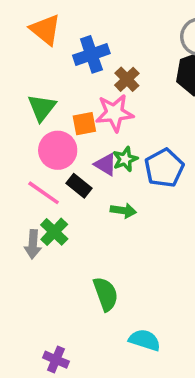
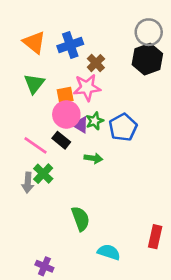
orange triangle: (45, 30) -> (34, 42), moved
pink circle: (58, 150) -> (66, 114), moved

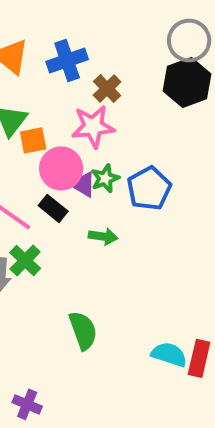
orange square: (65, 95) -> (33, 140), moved
cyan semicircle: (109, 252) -> (169, 354), moved

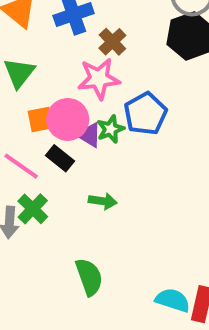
orange square: (33, 140) -> (41, 119), moved
blue pentagon: (149, 188) -> (145, 114), moved
green arrow: (103, 236) -> (103, 201), moved

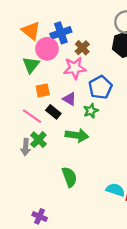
pink circle: (68, 119) -> (47, 49), moved
green star: (110, 129) -> (91, 111), moved
green arrow: (103, 201) -> (77, 135), size x1.5

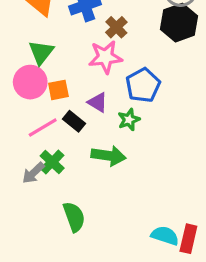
pink circle: (47, 49) -> (30, 82), moved
pink line: (32, 116) -> (43, 128), turned -66
gray arrow: (26, 147) -> (33, 173), turned 42
green semicircle: (69, 177) -> (74, 217), moved

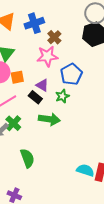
black rectangle: (74, 121) -> (35, 97), moved

